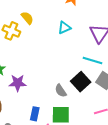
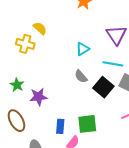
cyan triangle: (64, 28) -> (83, 49), moved
gray semicircle: (61, 91) -> (81, 76), moved

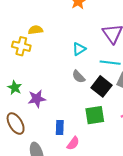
yellow semicircle: (40, 28) -> (35, 30), turned -48
green square: (87, 124) -> (95, 115), moved

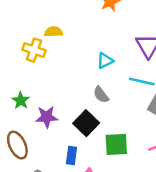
black square: (101, 86) -> (86, 123), moved

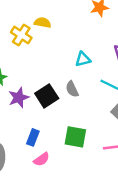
purple star: (47, 117) -> (19, 98), turned -30
black square: (86, 123) -> (47, 96), moved

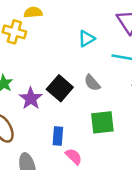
gray semicircle: (72, 89) -> (92, 83), moved
pink semicircle: (42, 159) -> (74, 156), turned -84

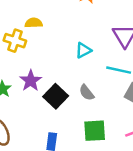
purple star: (31, 98) -> (31, 81), moved

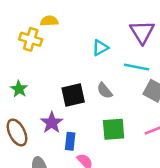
purple star: (31, 81) -> (52, 123), moved
black square: (56, 96) -> (73, 95), turned 35

